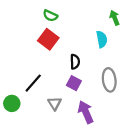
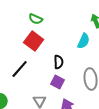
cyan semicircle: (102, 39) -> (84, 41), turned 35
black line: (33, 83) -> (20, 69), moved

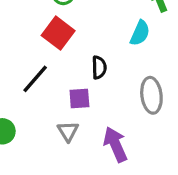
purple square: (58, 82) -> (79, 99), moved, turned -32

